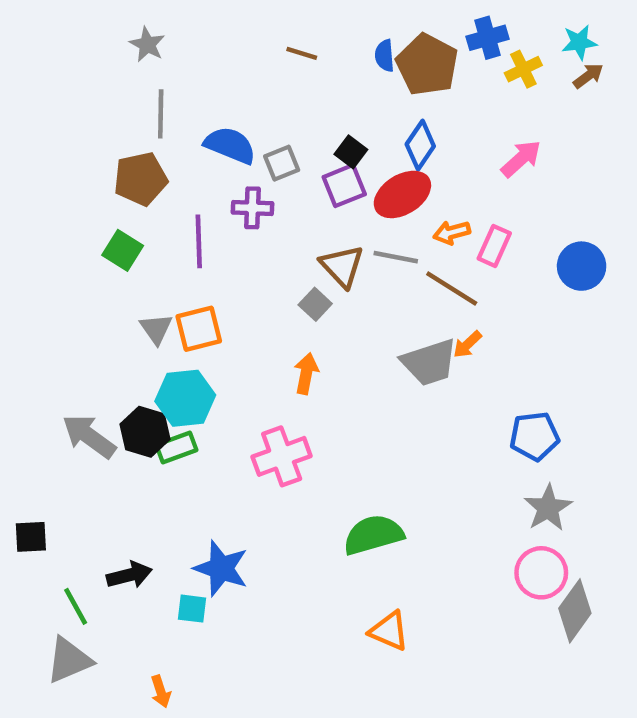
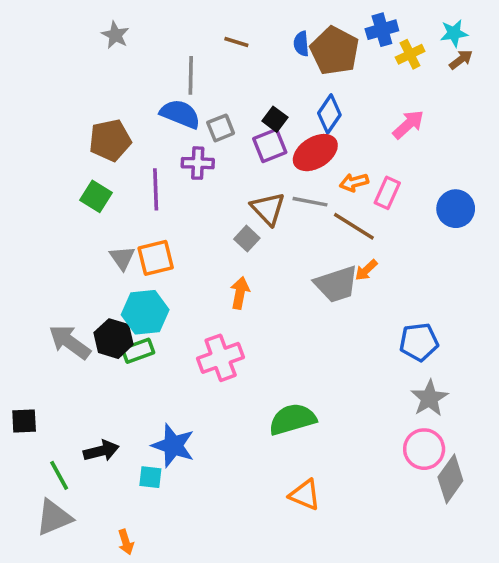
gray line: (161, 114) -> (191, 75), moved

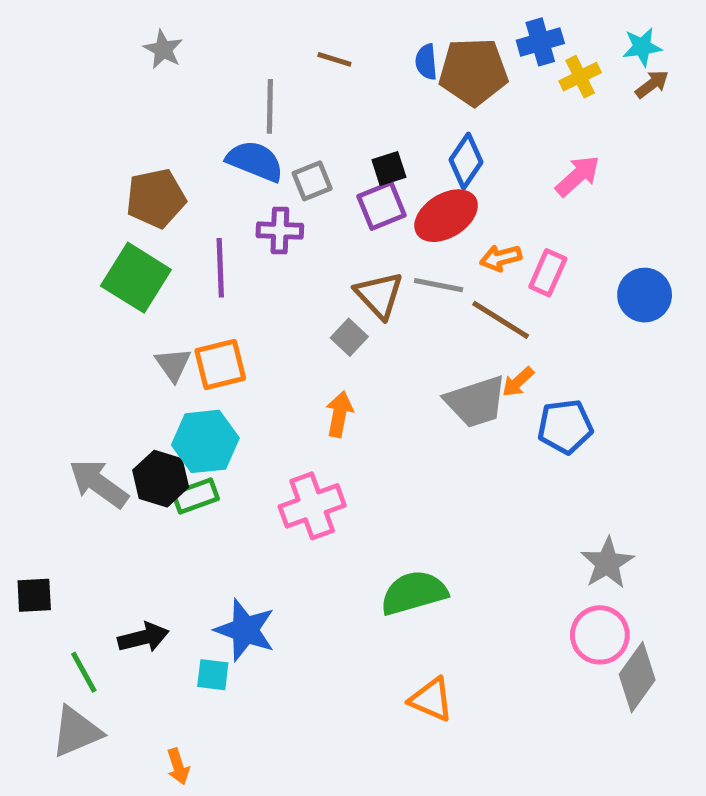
brown pentagon: (335, 51) -> (473, 72), turned -30
black square: (275, 119) -> (389, 168), turned 35
green square: (96, 196) -> (136, 278), size x1.5
blue pentagon: (419, 342) -> (565, 427), moved

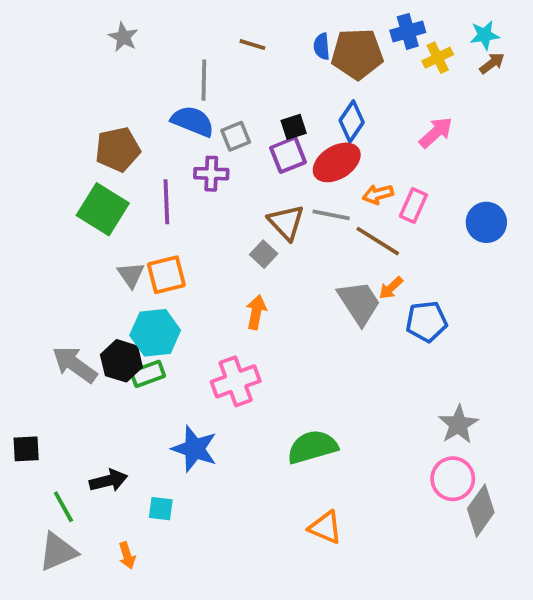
gray trapezoid: (476, 402) -> (359, 303), turned -105
blue star: (245, 630) -> (194, 449), moved
orange arrow: (178, 766) -> (127, 555), moved

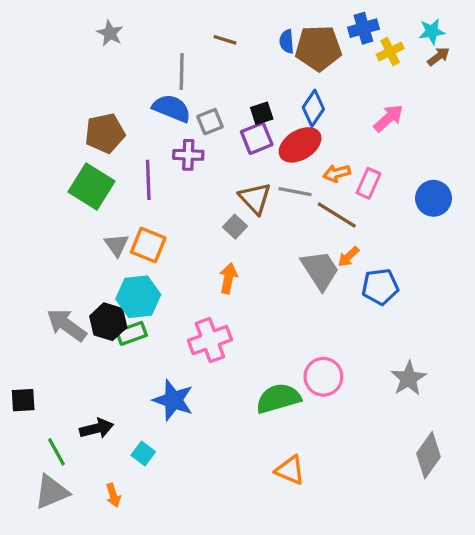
orange square: (166, 275) -> (148, 245), turned 36
pink circle: (453, 479) -> (323, 377), moved
cyan square: (161, 509) -> (143, 453), turned 30

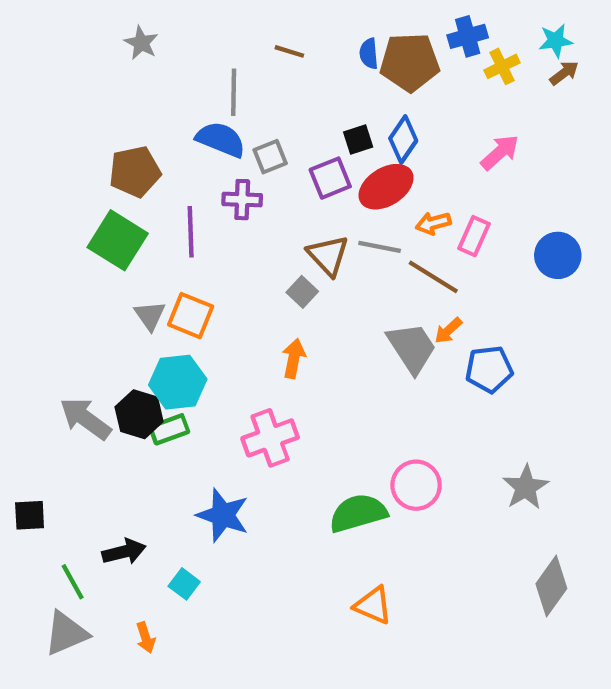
black square: (262, 113) -> (358, 139), moved

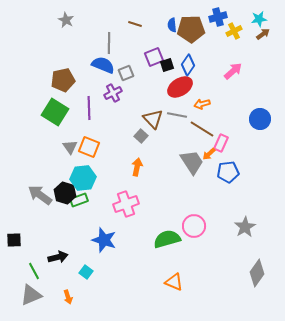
purple square: (330, 178) -> (154, 57), moved
purple cross: (242, 200) -> (113, 93), turned -30
pink rectangle: (474, 236) -> (221, 143), moved

